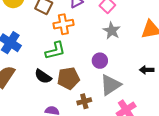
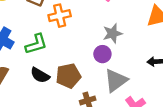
gray star: (112, 31) -> (112, 33), moved, turned 30
green L-shape: (55, 51) -> (36, 44), moved

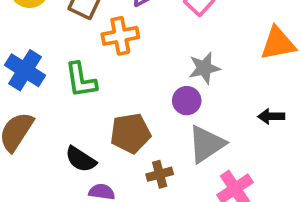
green L-shape: (36, 44) -> (81, 80), turned 95
black semicircle: (40, 75) -> (81, 159), moved

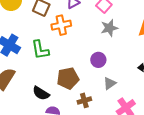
gray star: (204, 68) -> (109, 28), moved
gray triangle: (206, 144) -> (110, 83), size x0.6

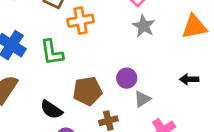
gray star: (109, 28) -> (144, 26), turned -30
purple circle: (98, 60) -> (127, 78), moved

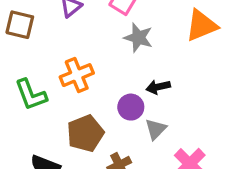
orange cross: (81, 21) -> (77, 75), moved
black arrow: (189, 79) -> (158, 87), moved

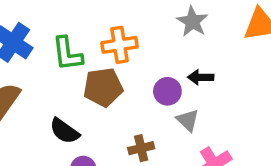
gray triangle: (156, 129) -> (188, 120), turned -45
brown pentagon: (85, 133) -> (103, 87), moved

